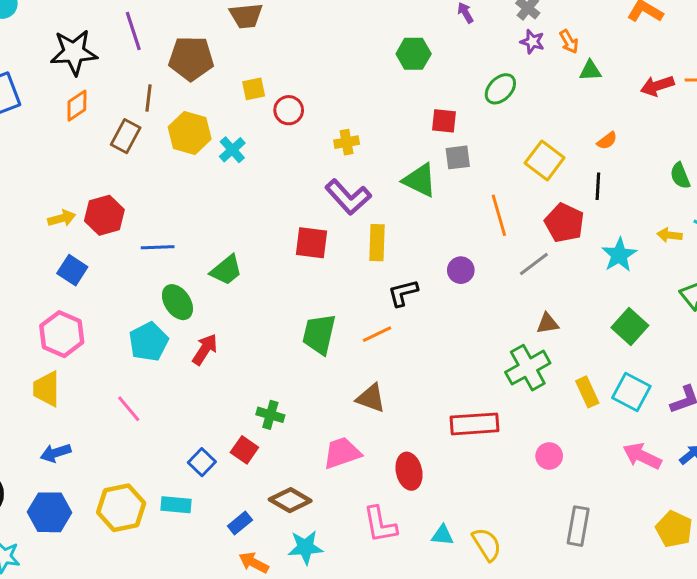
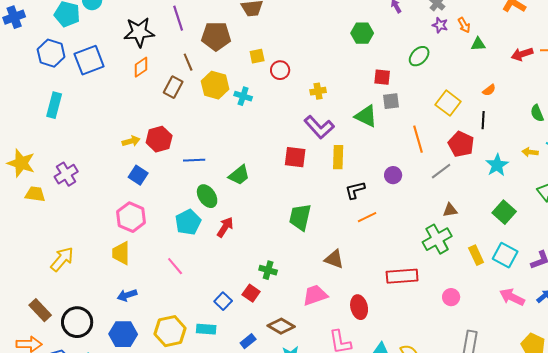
brown line: (149, 98) -> (188, 62), turned -30
cyan cross: (232, 150) -> (243, 96), turned -30
orange line: (377, 334) -> (367, 217), moved

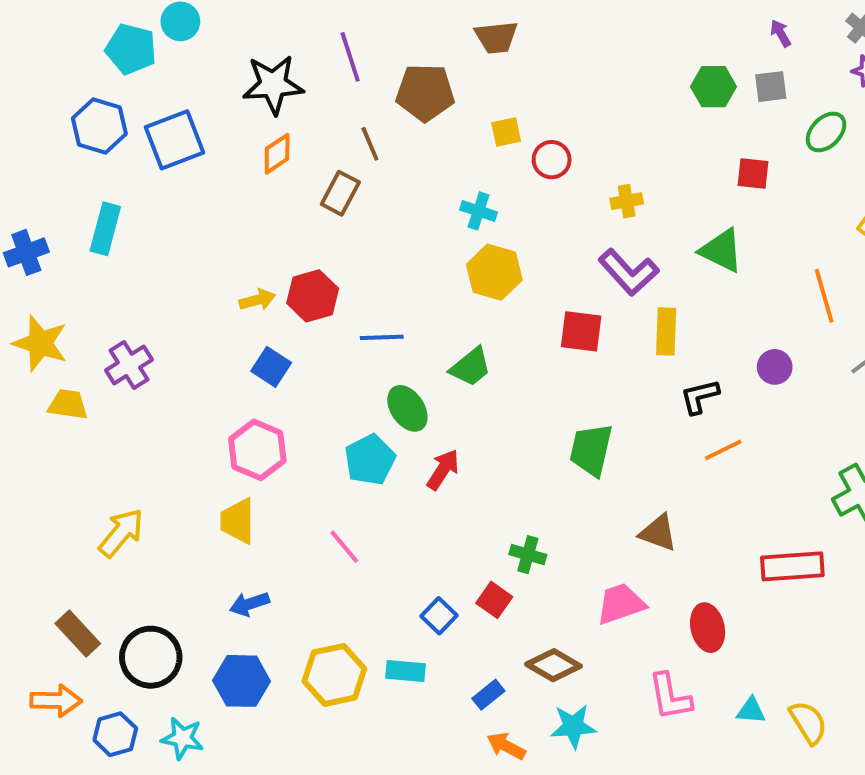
blue cross: (14, 17) -> (26, 252), moved
yellow hexagon: (215, 85) -> (494, 272), moved
gray square: (391, 101) -> (771, 87), moved

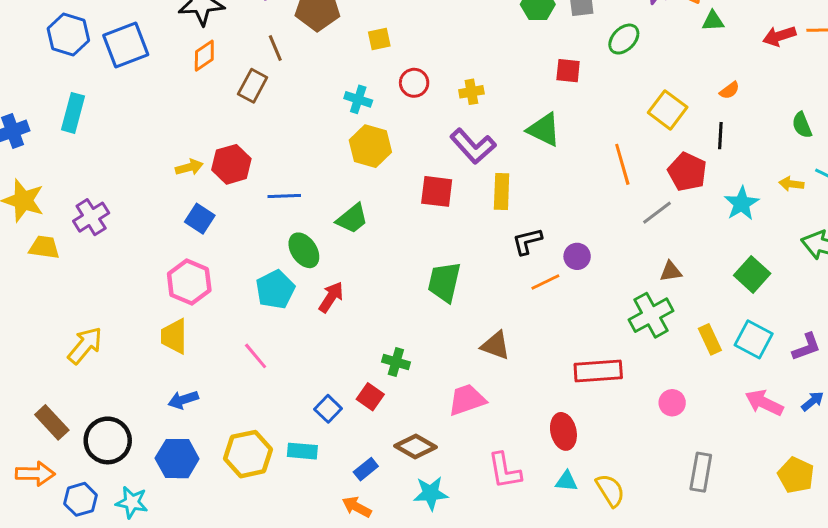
red circle: (552, 160) -> (414, 83), moved
purple circle: (775, 367) -> (577, 256), moved
red ellipse: (708, 628) -> (563, 431), moved
orange arrow: (506, 746) -> (357, 507), moved

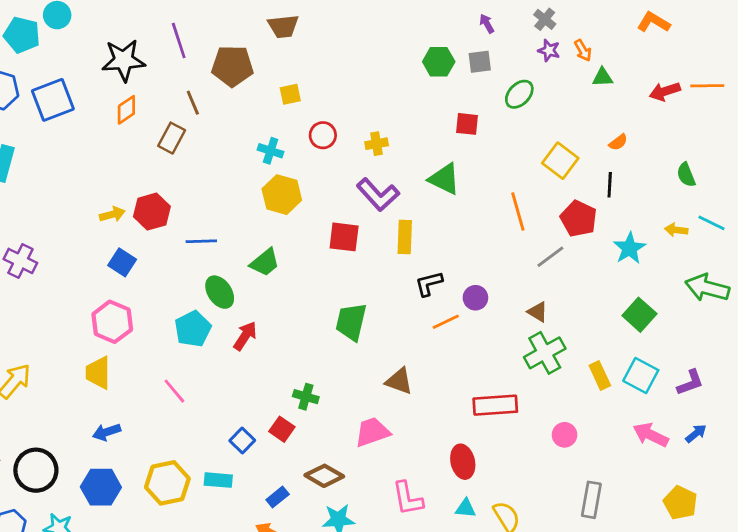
purple cross: (91, 217) -> (20, 261), turned -32
brown triangle: (671, 271) -> (538, 312), moved, turned 40

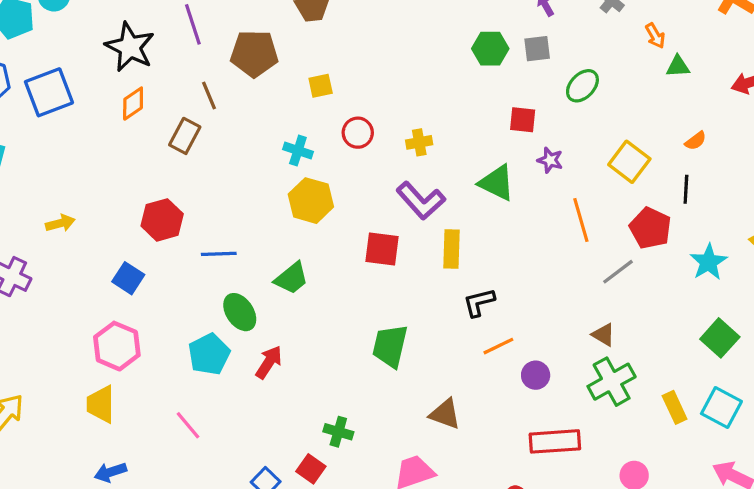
purple star: (549, 50) -> (550, 160), moved
black star: (124, 60) -> (130, 47), turned 30
yellow arrow: (112, 214) -> (60, 223), moved
purple circle: (475, 298) -> (536, 375), moved

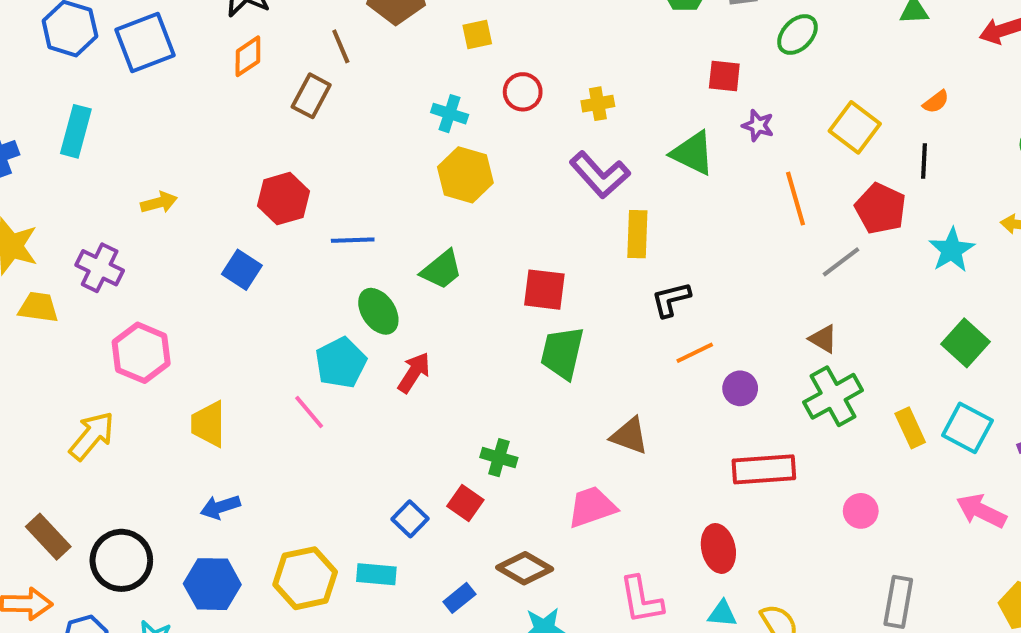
red square: (382, 249) -> (544, 290), moved
pink hexagon: (117, 346) -> (141, 353), moved
pink line: (188, 425) -> (309, 412), moved

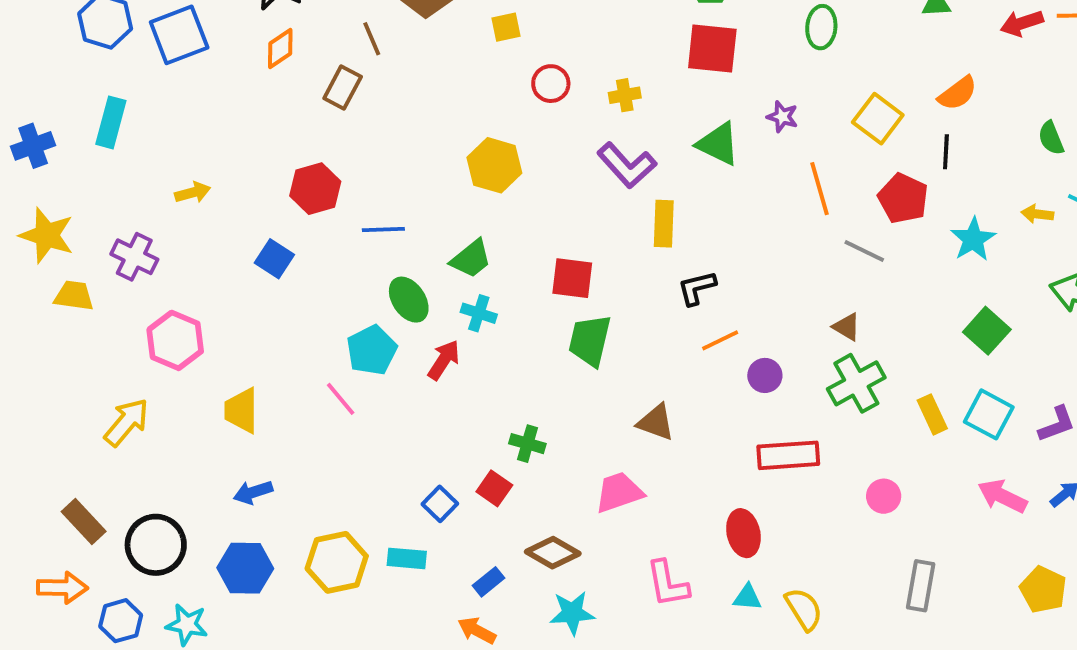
green ellipse: (797, 34) -> (821, 27), turned -39
red square: (724, 76) -> (712, 49), moved, size x1.6
orange semicircle: (936, 102) -> (958, 93), size x1.5
cyan cross: (450, 114) -> (479, 313), moved
gray line: (841, 262) -> (864, 251), turned 63

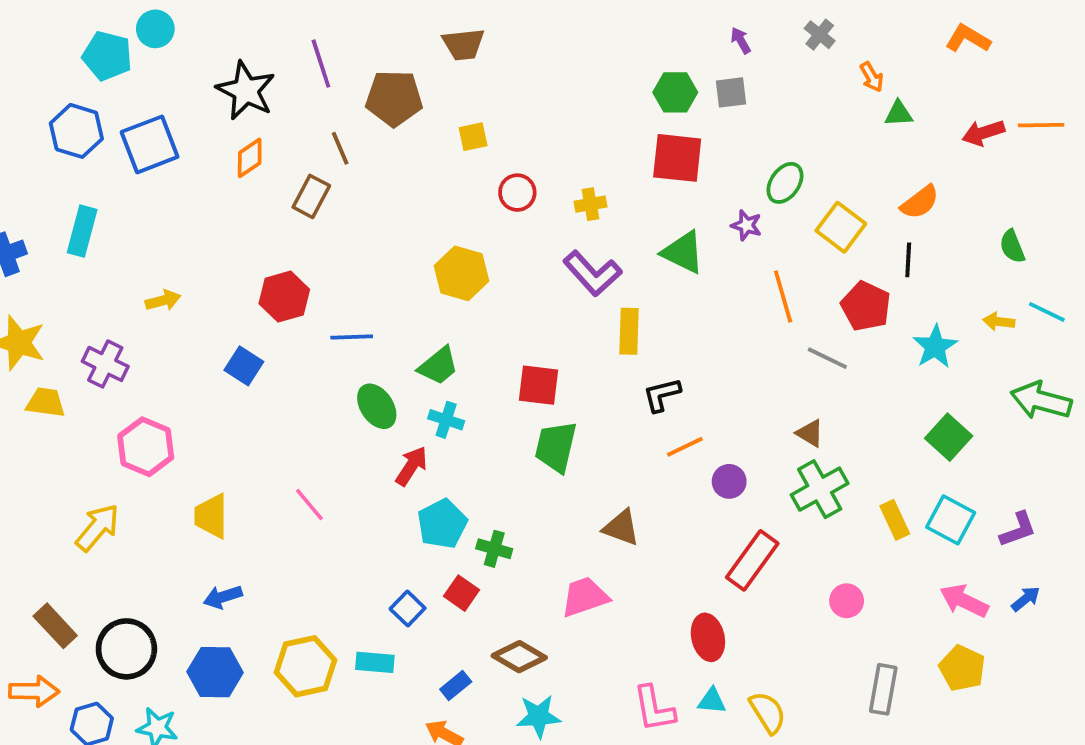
green ellipse: (821, 27) -> (785, 183), moved, turned 30
cyan pentagon: (372, 350) -> (442, 524), moved
red rectangle: (788, 455) -> (752, 560), turned -50
pink L-shape: (668, 584) -> (654, 709), moved
yellow pentagon: (1043, 590) -> (962, 668), moved

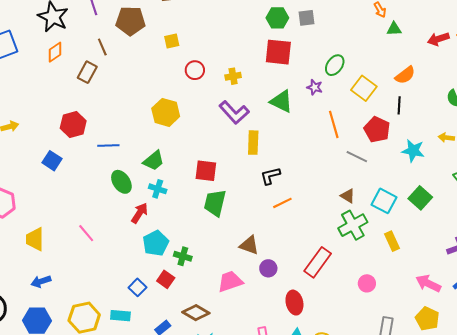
cyan star: (935, 347) -> (413, 151), turned -30
purple circle: (729, 481) -> (268, 268), moved
cyan square: (951, 520) -> (384, 201), moved

